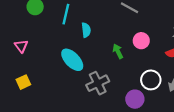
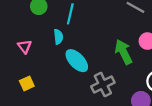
cyan semicircle: (86, 30) -> (58, 37), moved
green arrow: (118, 51) -> (124, 52), size x1.6

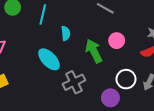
cyan semicircle: (58, 37) -> (66, 33), moved

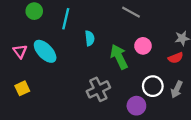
cyan ellipse: (49, 59) -> (45, 51), moved

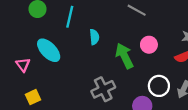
pink triangle: (20, 51) -> (23, 65), moved
yellow square: (22, 88) -> (33, 97), moved

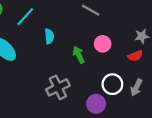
cyan line: (70, 17) -> (25, 17), turned 30
green arrow: (124, 56) -> (79, 55), size x0.7

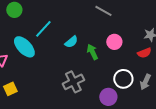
cyan line: (25, 17) -> (43, 29), moved
cyan semicircle: (49, 36) -> (71, 42), moved, turned 56

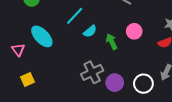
cyan line: (43, 29) -> (75, 16), moved
white circle: (123, 79) -> (143, 84), moved
purple circle: (108, 97) -> (115, 83), moved

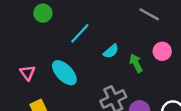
cyan line: (75, 16) -> (80, 33), moved
cyan ellipse: (42, 36) -> (64, 73), moved

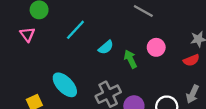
pink triangle: (27, 73) -> (27, 34), moved
cyan ellipse: (64, 73) -> (65, 85), moved

